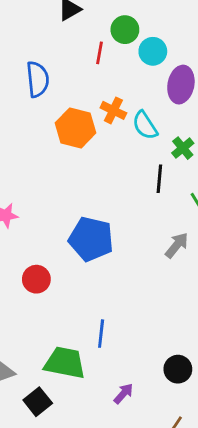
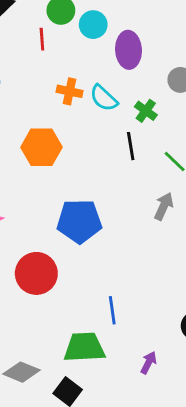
orange hexagon: (76, 128) -> (41, 147), moved
red circle: (36, 279) -> (36, 273), size x1.5

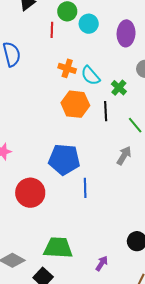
purple ellipse: (128, 50) -> (126, 33), moved
orange hexagon: (41, 147) -> (75, 104), moved
blue line: (112, 310) -> (85, 188), moved

